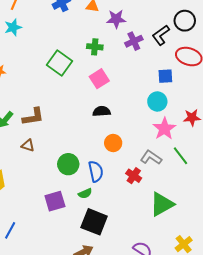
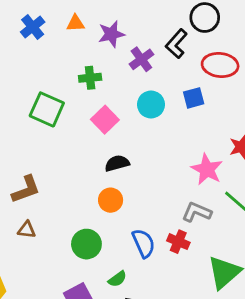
cyan circle: (157, 101) -> (151, 105), moved
orange circle: (113, 143) -> (111, 200), moved
blue semicircle: (96, 171) -> (144, 243), moved

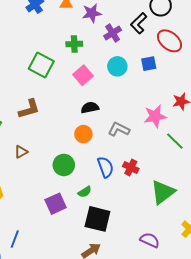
red ellipse: (220, 65) -> (170, 41), turned 30
pink star: (207, 169) -> (155, 116), turned 30
brown L-shape: (26, 189) -> (29, 109), moved
gray L-shape: (197, 212) -> (119, 129), moved
brown triangle: (27, 230) -> (21, 152), turned -40

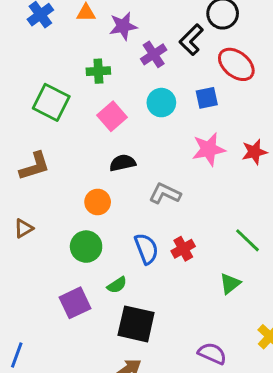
pink star: (155, 116) -> (209, 149), moved
orange circle: (83, 134) -> (98, 202), moved
green line: (175, 141) -> (247, 240), moved
red cross: (131, 167) -> (183, 249), turned 35
green triangle: (163, 192) -> (230, 284), size x0.6

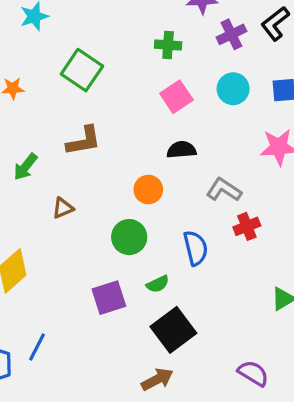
green square: (51, 102) -> (82, 70), moved
red cross: (183, 249) -> (247, 226), moved
black square: (136, 324) -> (173, 330), turned 33

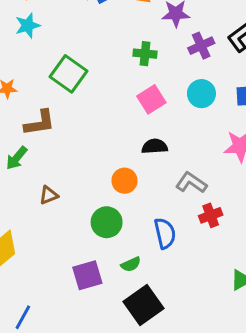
brown L-shape: (84, 141) -> (40, 123), moved

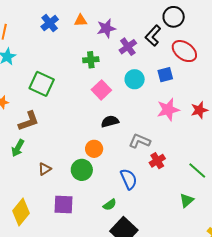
green circle: (107, 222) -> (82, 170), moved
purple square: (87, 275) -> (64, 204), moved, turned 30

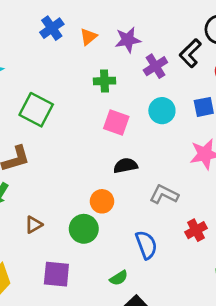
orange triangle: (81, 20) -> (89, 37), moved, turned -40
pink square: (101, 90) -> (116, 123), turned -30
red cross: (157, 161) -> (196, 230), moved

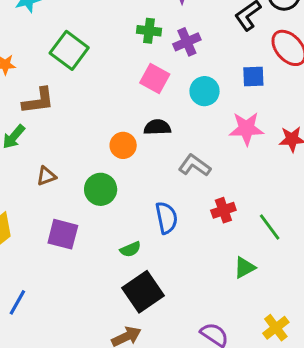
purple cross: (155, 66) -> (187, 42), moved
cyan circle: (162, 111) -> (205, 91), moved
orange circle: (102, 201) -> (123, 145), moved

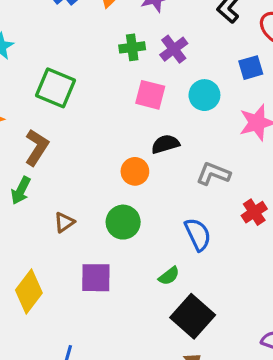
brown L-shape: (38, 101) -> (37, 147), turned -36

